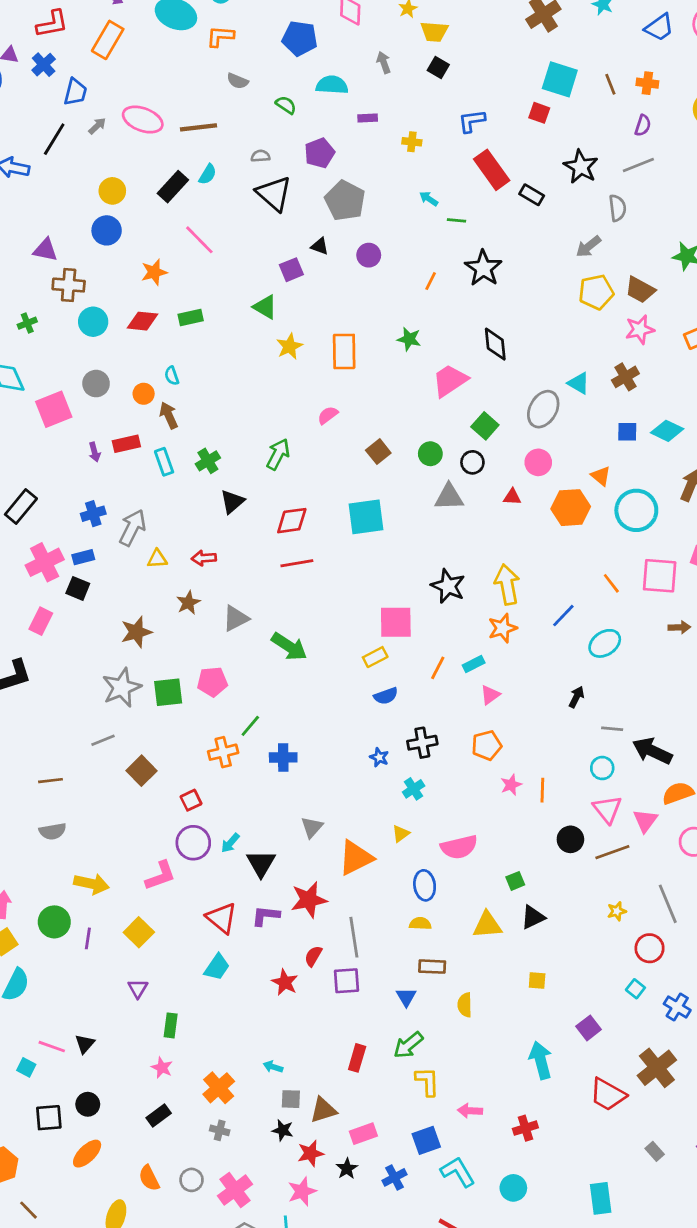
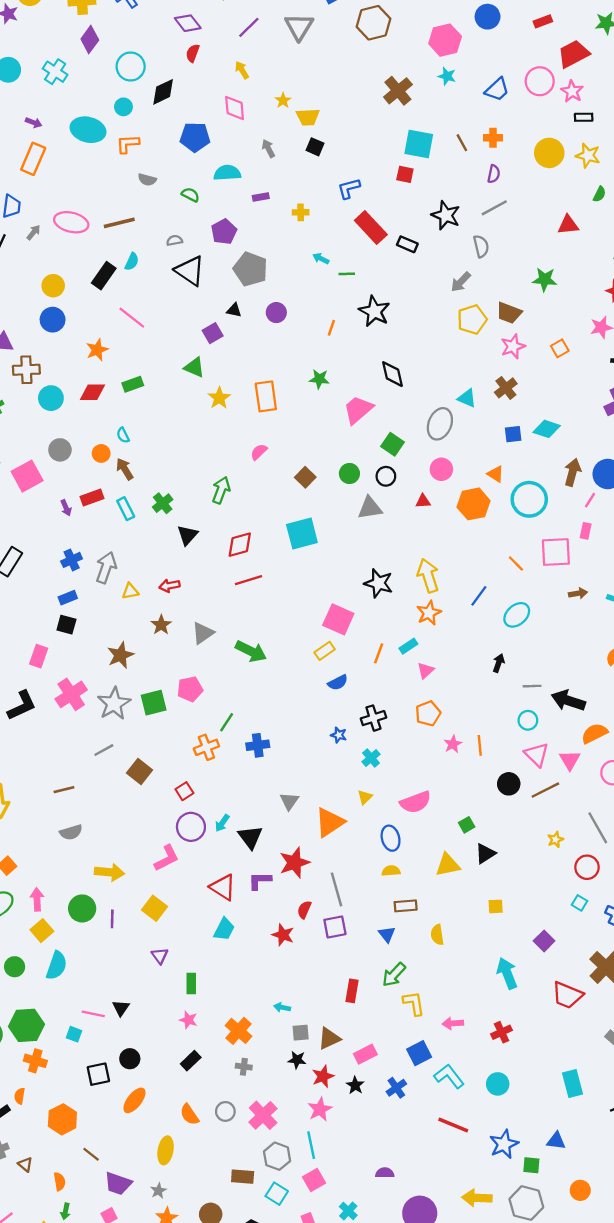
pink cross: (45, 562) -> (71, 694), moved
pink square: (396, 622) -> (338, 619), turned 32

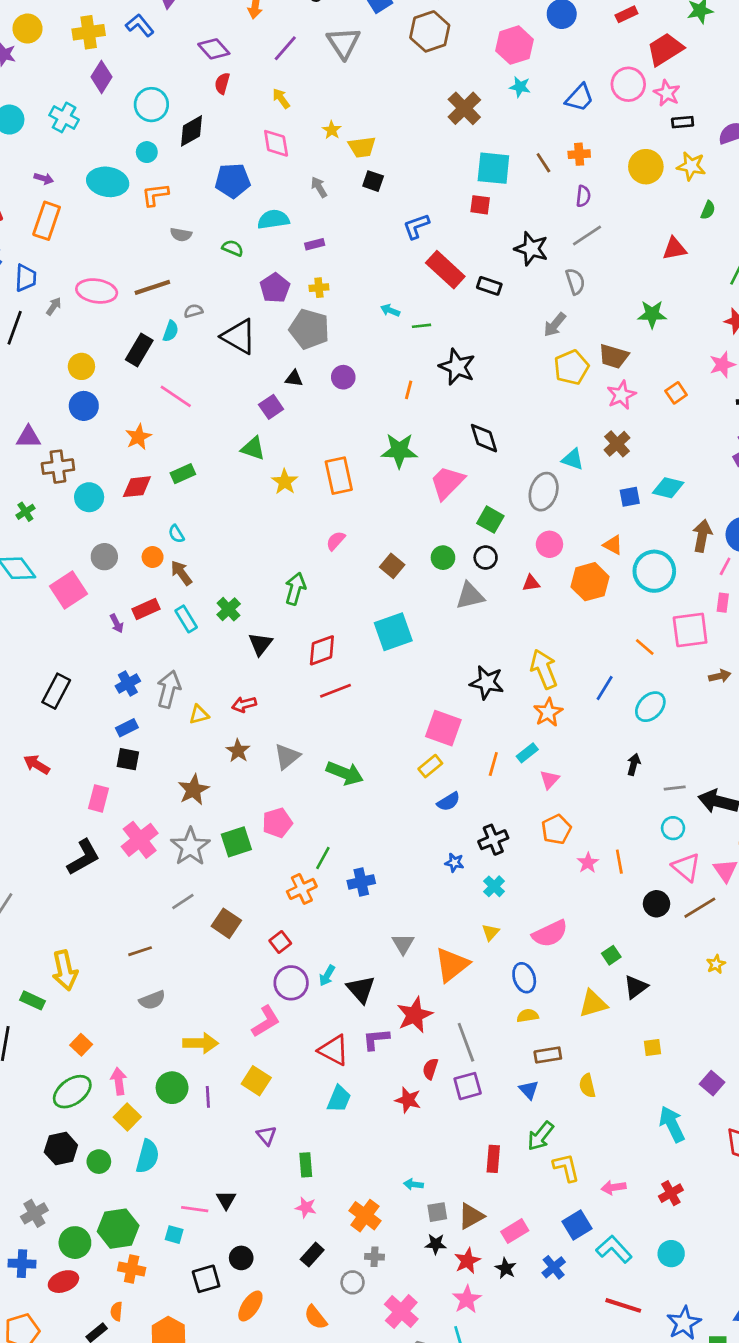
yellow cross: (301, 212) -> (319, 288), moved
gray semicircle: (174, 240) -> (193, 311), moved
green star: (319, 379) -> (399, 451), size x1.5
gray circle: (225, 1111) -> (353, 1282), moved

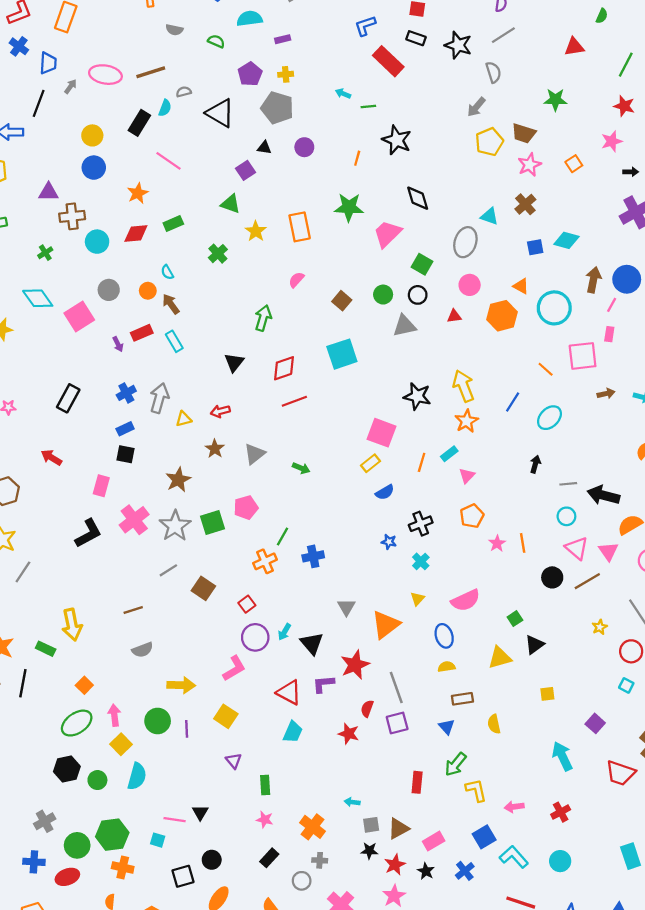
black rectangle: (489, 286) -> (416, 38), moved
green cross: (229, 609) -> (218, 254), moved
green arrow: (345, 773) -> (301, 468), size x0.6

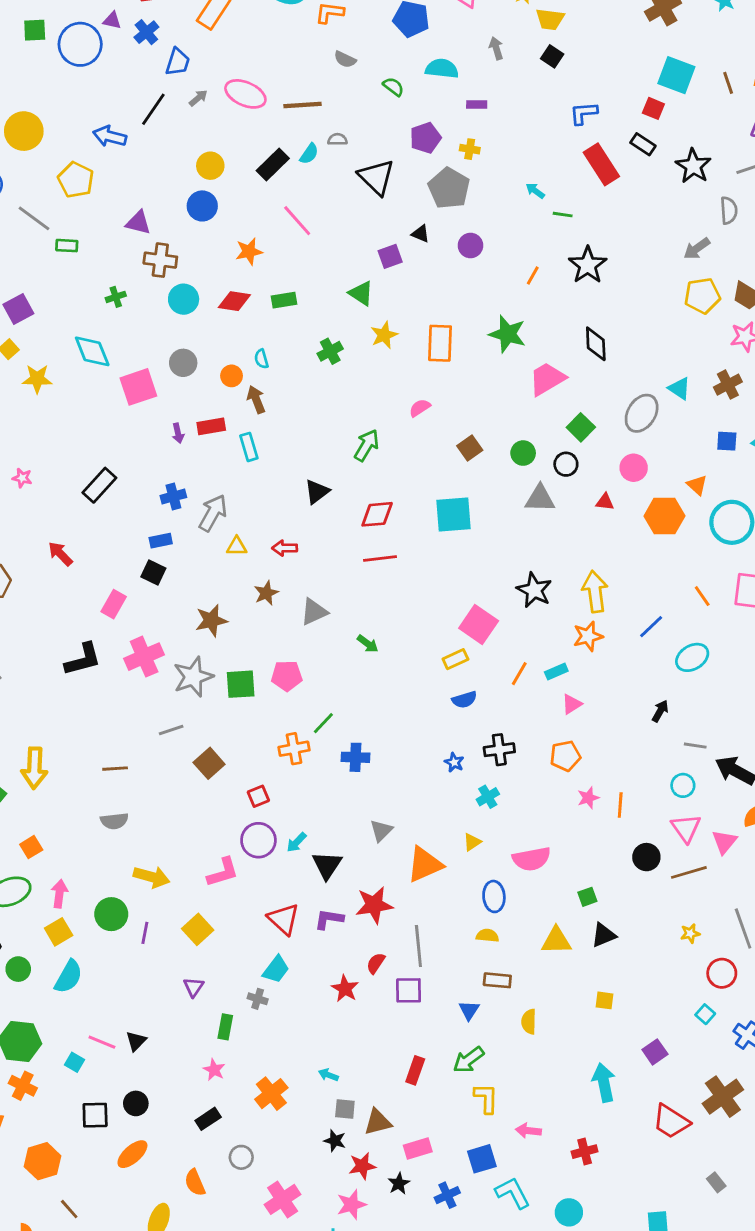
gray cross: (320, 860) -> (258, 999), moved

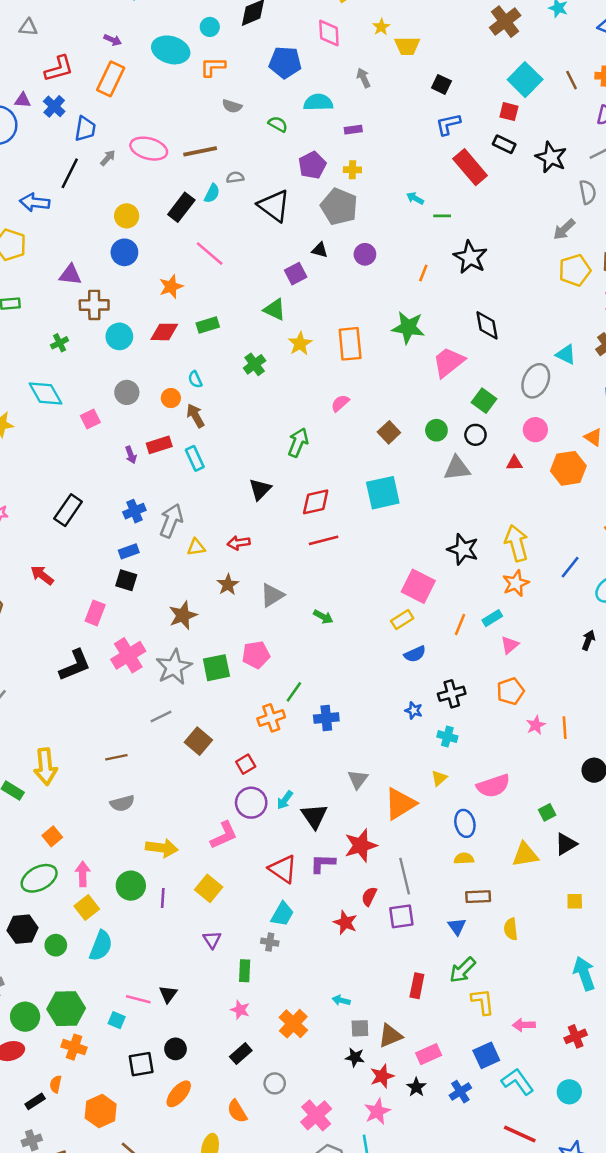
black square: (552, 56) -> (441, 84), moved
cyan square: (676, 75) -> (525, 80), turned 32
pink square: (138, 387) -> (90, 419), size x0.6
cyan cross: (488, 797) -> (447, 737), turned -36

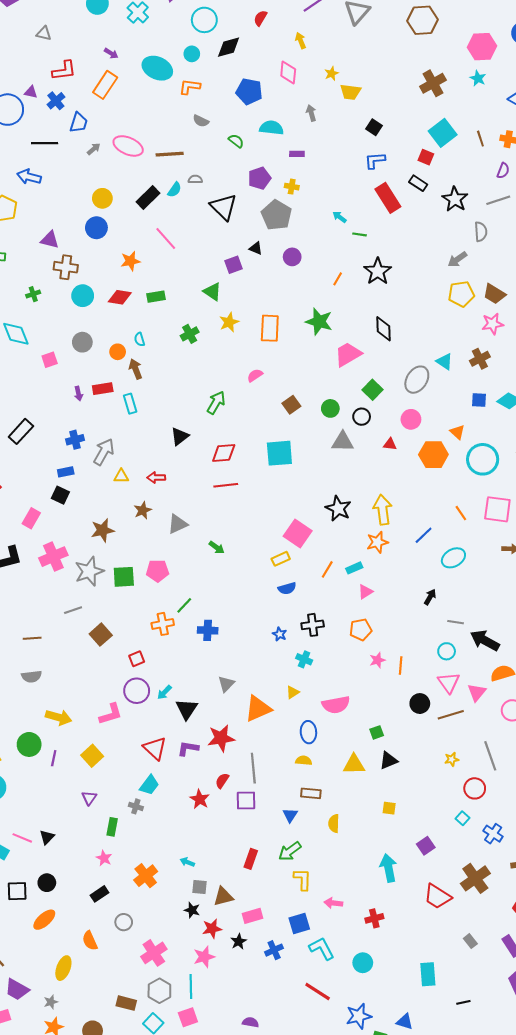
black line: (70, 173) -> (45, 143), moved, turned 55

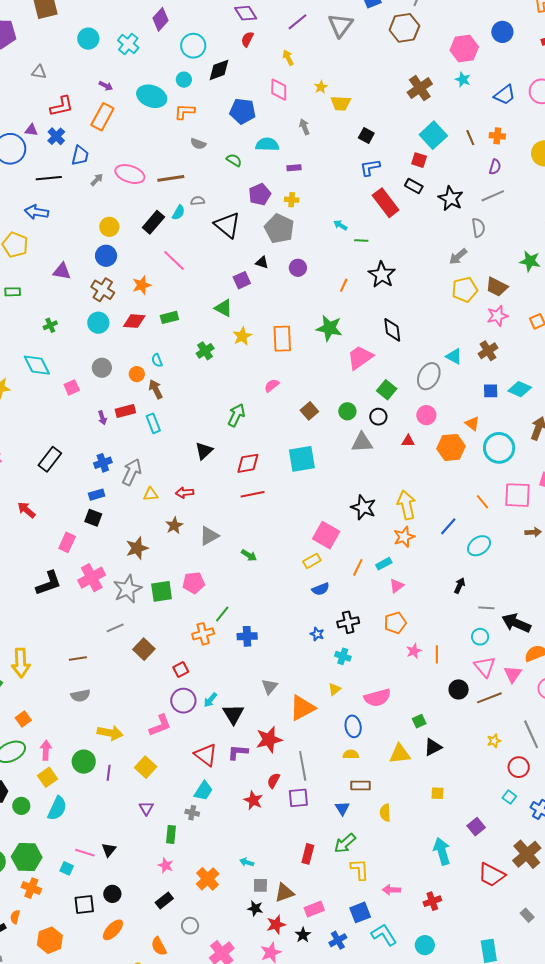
brown cross: (66, 267) -> (103, 290), moved, turned 30

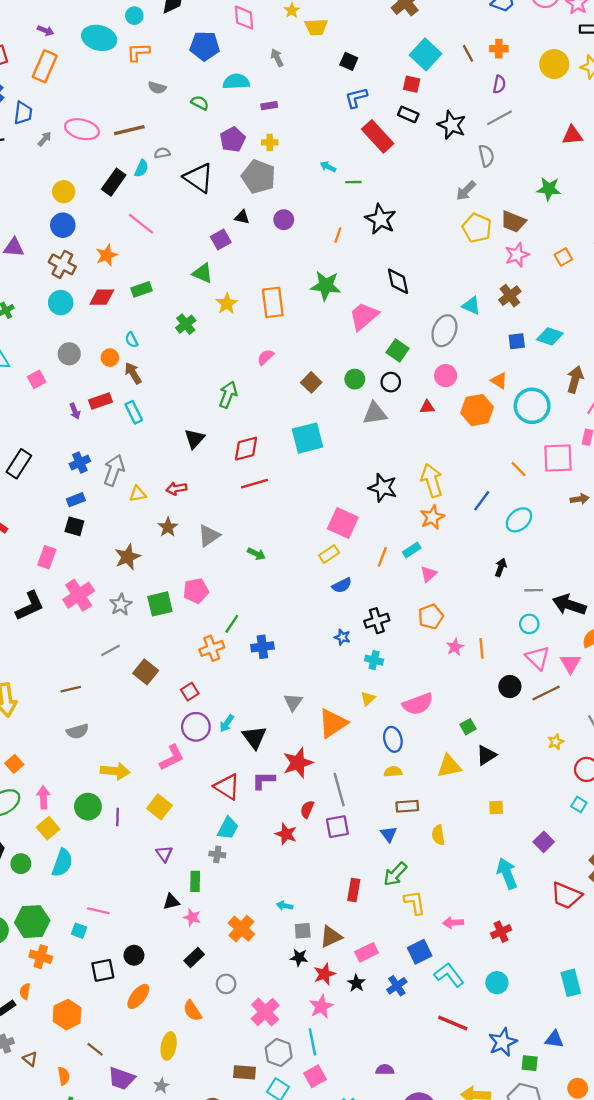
yellow pentagon: (465, 290) -> (477, 228), turned -30
gray star: (128, 589) -> (121, 605), size x0.7
black triangle: (109, 850) -> (171, 902), moved, turned 42

